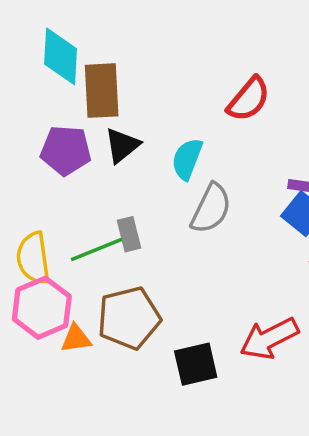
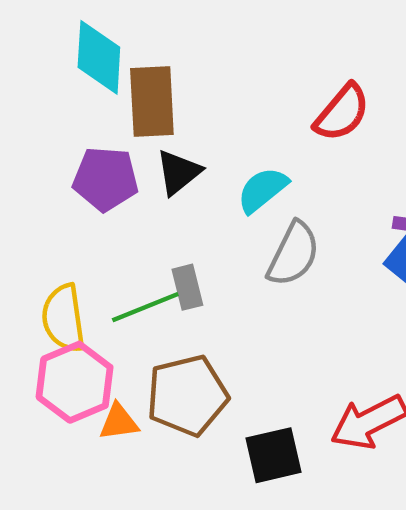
cyan semicircle: (187, 159) -> (262, 190), turned 30

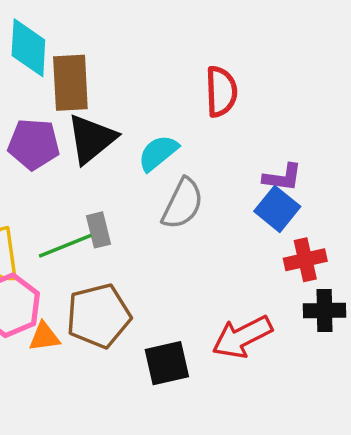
red semicircle: (342, 113) -> (221, 92), turned -42
black triangle: (178, 172) -> (92, 139), size x1.4

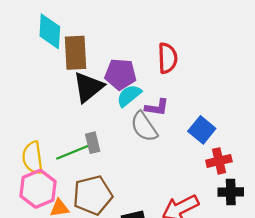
purple pentagon: (34, 144) -> (120, 74), moved
purple L-shape: (282, 177) -> (157, 107), moved
gray semicircle: (183, 204) -> (144, 127), turned 120

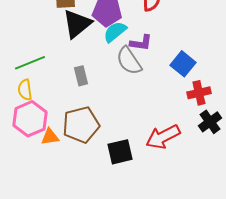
green line: (72, 152) -> (30, 63), moved
yellow semicircle: (33, 158) -> (25, 90), size x0.7
black cross: (231, 192) -> (210, 122), turned -35

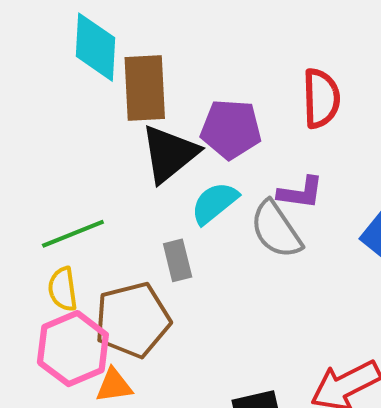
cyan semicircle: (115, 32) -> (214, 203), moved
brown pentagon: (81, 125) -> (132, 320), moved

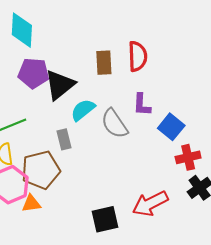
brown rectangle: (145, 88) -> (104, 63), moved, size x0.7
purple pentagon: (231, 129) -> (33, 73), moved
purple L-shape: (301, 193) -> (142, 105), moved, turned 85

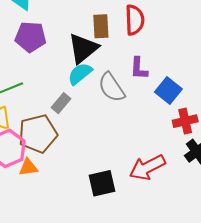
black triangle: (60, 85) -> (83, 48), moved
gray rectangle: (64, 139) -> (61, 103), turned 54

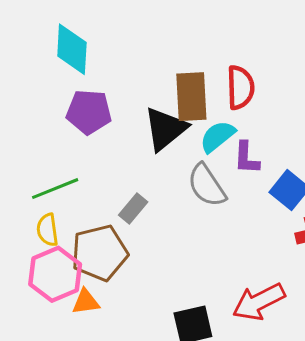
brown rectangle: (101, 26) -> (191, 97), size x1.4
cyan semicircle: (80, 74) -> (217, 136), moved

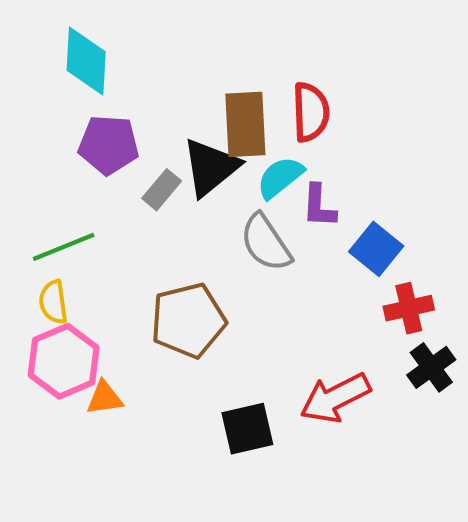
gray rectangle: (133, 208) -> (162, 190), moved
brown pentagon: (100, 253) -> (188, 320), moved

